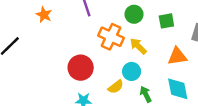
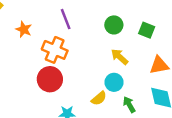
green square: (166, 21) -> (147, 30), turned 35
orange cross: (111, 37) -> (55, 50), moved
red circle: (81, 68) -> (50, 79), moved

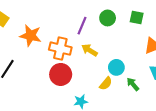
purple line: (66, 19) -> (82, 26), moved, turned 54
orange star: (24, 29) -> (31, 36), size x1.5
yellow arrow: (120, 57) -> (89, 50), moved

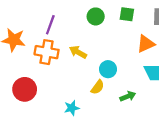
purple line: (82, 26) -> (50, 25), moved
red circle: (61, 74) -> (25, 89), moved
green arrow: (133, 84) -> (128, 96), moved, turned 112

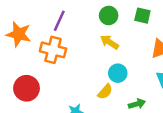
yellow arrow: (78, 52) -> (109, 42), moved

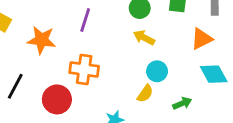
orange cross: (53, 50) -> (84, 69), moved

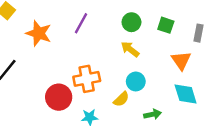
orange triangle: (202, 39) -> (181, 60), turned -50
orange cross: (84, 69) -> (87, 79), moved, turned -30
red circle: (57, 99) -> (59, 97), moved

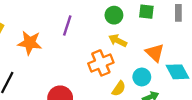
orange triangle: (181, 60) -> (155, 53), moved
orange cross: (87, 79) -> (101, 63), moved
cyan circle: (136, 81) -> (142, 77), moved

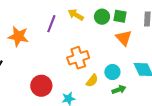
green circle: (114, 15) -> (102, 17), moved
yellow arrow: (118, 40) -> (76, 15), moved
orange triangle: (155, 53) -> (124, 38), moved

